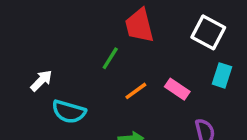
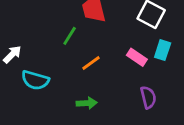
pink rectangle: (177, 89) -> (137, 57), moved

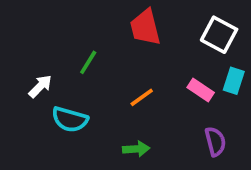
green line: (70, 36) -> (88, 62), moved

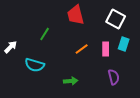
white arrow: (40, 86) -> (11, 47), moved
pink rectangle: (201, 90) -> (106, 49), turned 56
orange line: (142, 97) -> (82, 49), moved

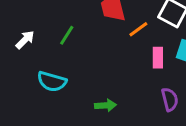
white arrow: (11, 47) -> (25, 40), moved
orange line: (82, 49) -> (138, 29), moved

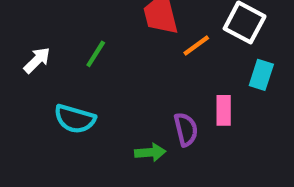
pink rectangle: (158, 58) -> (224, 110), moved
purple semicircle: (170, 99) -> (186, 129), moved

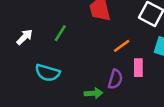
orange line: (196, 45) -> (122, 46), moved
purple semicircle: (186, 129) -> (115, 79), turned 30

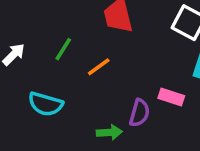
orange line: (122, 46) -> (99, 67), moved
pink rectangle: (138, 68) -> (171, 97), turned -72

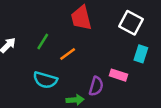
cyan semicircle: (46, 104) -> (45, 80), moved

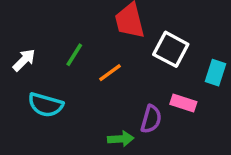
white square: (131, 23) -> (171, 49), moved
cyan semicircle: (45, 80) -> (46, 105), moved

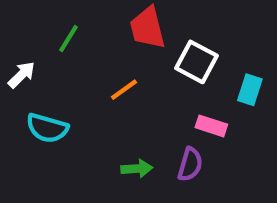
green line: (74, 55) -> (69, 38), moved
purple semicircle: (151, 119) -> (190, 164), moved

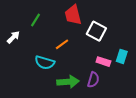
cyan rectangle: (250, 90) -> (122, 56), moved
cyan semicircle: (47, 128) -> (45, 63), moved
green arrow: (137, 169) -> (68, 82), size x1.5

